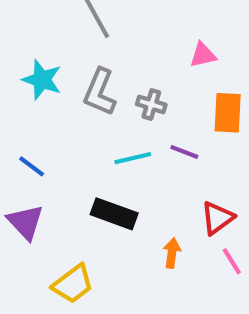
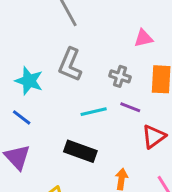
cyan star: (42, 80) -> (29, 81), moved
gray cross: (151, 104) -> (120, 76), moved
red triangle: (217, 218) -> (154, 137), moved

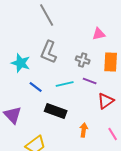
blue line: (22, 117) -> (36, 87), moved

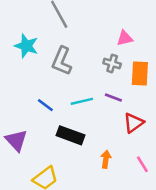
gray cross: (83, 60) -> (112, 63), moved
cyan star: (21, 63) -> (26, 46), moved

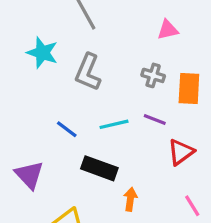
pink triangle: (125, 38) -> (168, 30), moved
orange arrow: (106, 159) -> (130, 199), moved

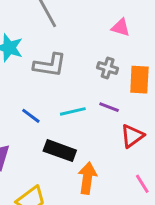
pink triangle: (168, 30) -> (121, 27), turned 30
gray L-shape: (88, 72) -> (50, 65), turned -104
orange arrow: (130, 199) -> (87, 178), size x1.5

